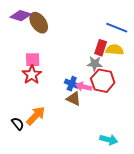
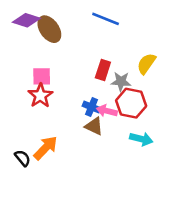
blue line: (117, 28) -> (106, 19), moved
red rectangle: (101, 48) -> (103, 70), moved
yellow semicircle: (115, 50) -> (146, 64), turned -60
cyan arrow: (109, 140) -> (141, 139), moved

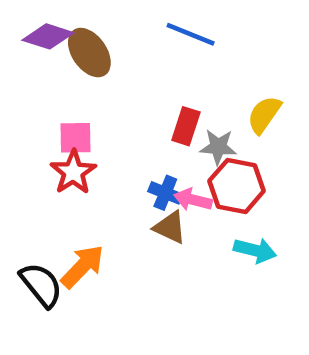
black semicircle: (23, 158) -> (41, 285), size x1.5

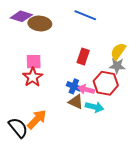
brown ellipse: (89, 53) -> (40, 24), turned -50
gray star: (218, 147) -> (117, 66), moved
cyan arrow: (255, 250) -> (94, 107), moved

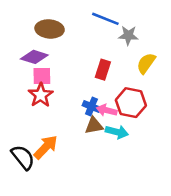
purple diamond: (21, 16) -> (34, 57), moved
gray star: (117, 66) -> (128, 35), moved
brown triangle: (76, 102) -> (94, 126), turned -35

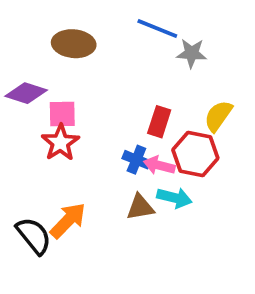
purple diamond: (34, 57) -> (26, 93), moved
yellow semicircle: (146, 63) -> (218, 116), moved
red rectangle: (103, 70) -> (159, 122), moved
brown triangle: (94, 126) -> (140, 207), moved

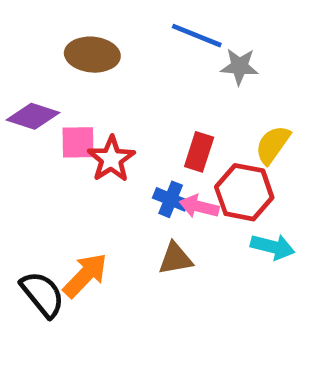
red star: (60, 143) -> (111, 159), moved
cyan arrow: (174, 198) -> (273, 247), moved

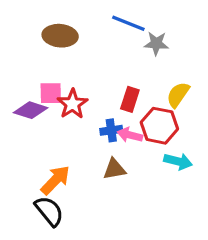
purple diamond: (33, 116) -> (31, 110), moved
blue cross: (171, 199) -> (111, 130), turned -30
black semicircle: (42, 294) -> (49, 211), moved

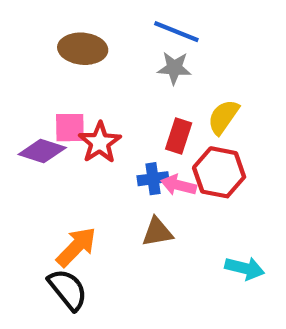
gray star: (156, 43) -> (174, 68), moved
yellow semicircle: (178, 95) -> (223, 117), moved
cyan arrow: (178, 161) -> (245, 268), moved

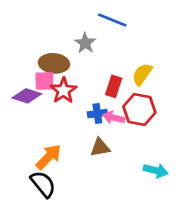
brown ellipse: (83, 49) -> (54, 63), moved
gray star: (174, 68) -> (85, 43), moved, turned 30

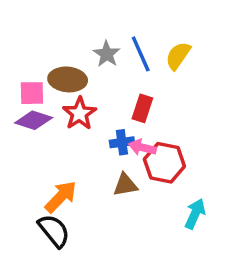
blue line: (112, 20) -> (141, 54), moved, turned 44
yellow semicircle: (142, 74) -> (178, 56), moved
pink square: (44, 81) -> (32, 93), moved
red hexagon: (139, 109) -> (164, 163), moved
cyan arrow: (156, 170) -> (195, 214), turned -80

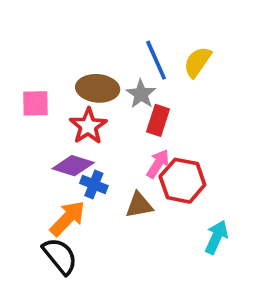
gray star: (107, 54) -> (141, 94), moved
brown ellipse: (68, 79) -> (98, 88), moved
purple diamond: (34, 120) -> (73, 166), moved
blue cross: (122, 142) -> (94, 184), moved, turned 30
pink arrow: (142, 147) -> (158, 164), turned 108

